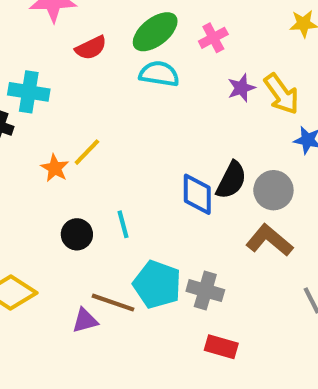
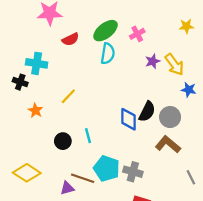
cyan semicircle: (159, 74) -> (108, 54), turned 90
orange star: (55, 168) -> (35, 110), moved

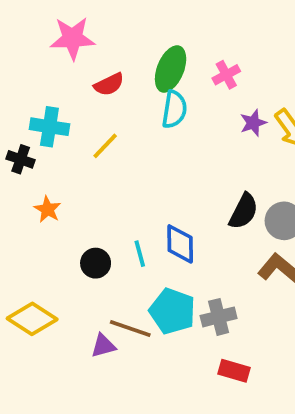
green ellipse: (106, 31) -> (171, 69), turned -30
yellow line: (68, 96) -> (105, 146), moved
blue diamond: (128, 119) -> (180, 244), moved
gray cross: (133, 172) -> (219, 317), turned -30

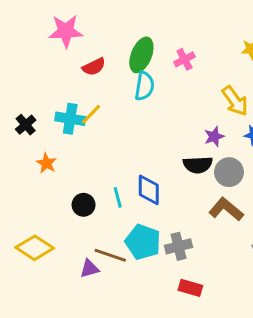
purple star: (253, 123) -> (214, 137), moved
cyan cross: (49, 127) -> (70, 119), moved
black cross: (21, 159) -> (26, 125), turned 30
black semicircle: (244, 211) -> (198, 165), turned 60

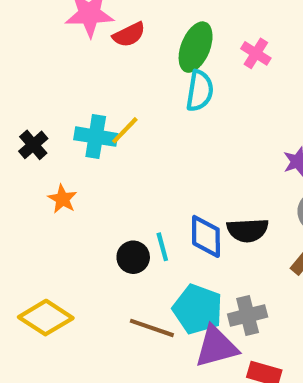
pink cross: (184, 59) -> (256, 53), turned -30
red semicircle: (94, 67) -> (129, 35), moved
black semicircle: (198, 165) -> (248, 230), moved
black circle: (84, 205) -> (133, 257), moved
purple triangle: (89, 269) -> (216, 347), moved, size x1.6

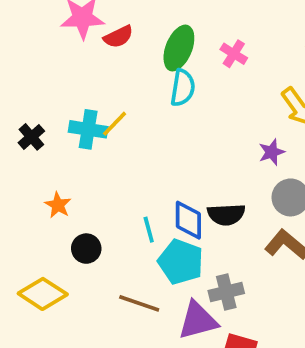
orange star: (62, 199) -> (58, 205), moved
black circle: (133, 257) -> (86, 249), moved
cyan pentagon: (198, 309) -> (181, 262), moved

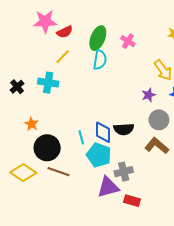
yellow line: (115, 124) -> (63, 57), moved
black circle: (86, 249) -> (47, 148), size x1.6
brown line: (139, 303) -> (58, 172), moved

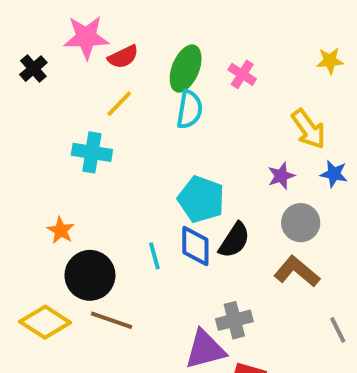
black cross: (17, 87) -> (33, 69), moved
black semicircle: (124, 129) -> (234, 240), turned -54
cyan pentagon: (99, 155) -> (201, 199), moved

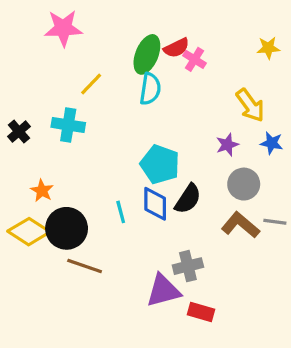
red semicircle: (123, 57) -> (176, 48), moved
black cross: (33, 69) -> (19, 132), moved
yellow diamond: (45, 322) -> (29, 232), moved
gray line: (338, 330) -> (275, 222), moved, turned -55

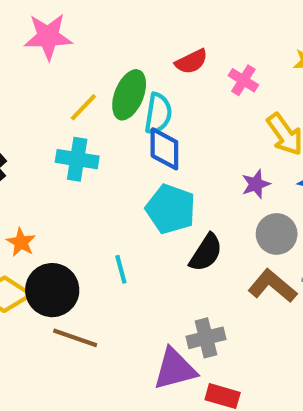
green ellipse: (147, 54) -> (129, 95), moved
pink cross: (194, 59) -> (243, 80), moved
cyan cross: (68, 125) -> (77, 159), moved
blue diamond: (155, 204) -> (164, 149), moved

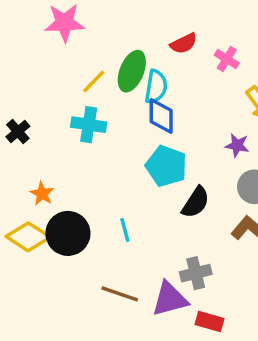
purple star: (256, 184) -> (237, 145), turned 30
cyan line: (121, 269) -> (125, 230), moved
brown line: (75, 338) -> (120, 294), moved

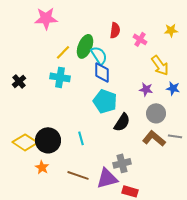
red semicircle: (184, 43) -> (115, 30), turned -56
cyan semicircle: (156, 87) -> (99, 55), turned -42
orange star: (42, 194) -> (42, 167), moved

